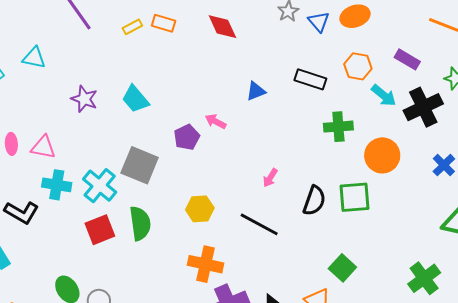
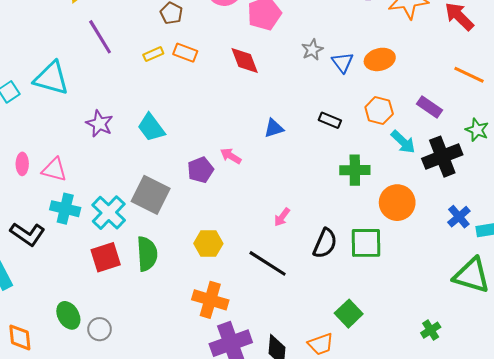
cyan triangle: (34, 58) -> (51, 78), size x1.5
black rectangle: (310, 79) -> (330, 120), size x0.7
green cross: (424, 278) -> (431, 330), size x0.6

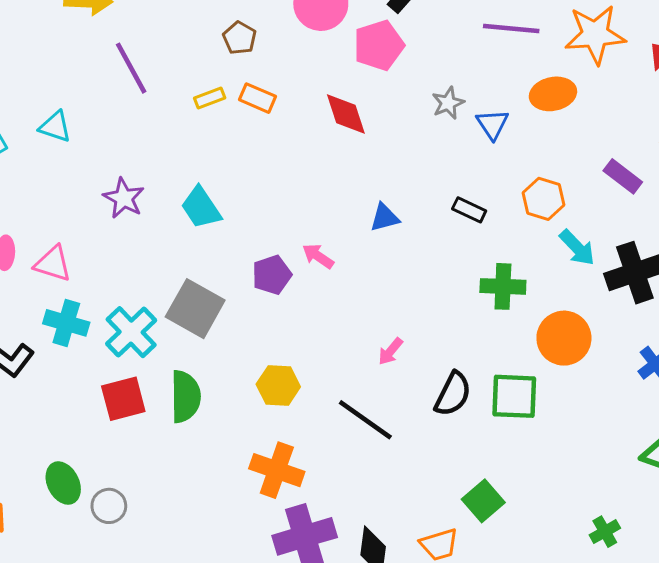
orange ellipse: (380, 59) -> (553, 94), moved
cyan triangle: (51, 78) -> (55, 127), size x0.6
purple rectangle: (430, 107) -> (623, 176), moved

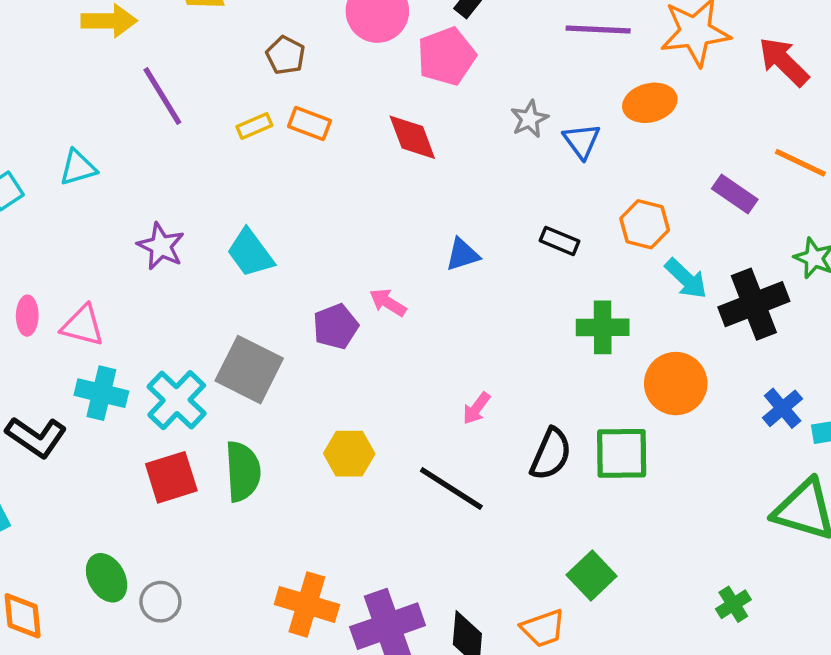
cyan triangle: (55, 127) -> (78, 168), turned -32
orange cross: (277, 470) -> (307, 604), moved

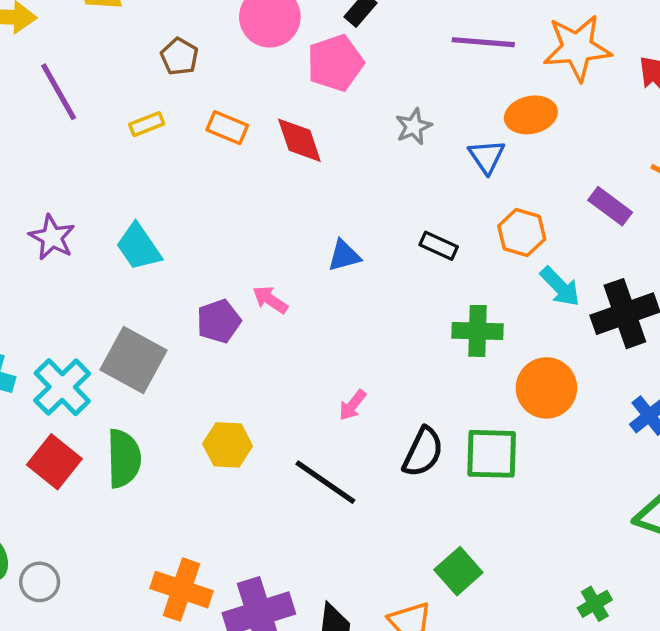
orange rectangle: (310, 124) -> (227, 128), moved
blue triangle: (582, 141) -> (487, 157), moved
red square: (171, 477) -> (54, 462), turned -36

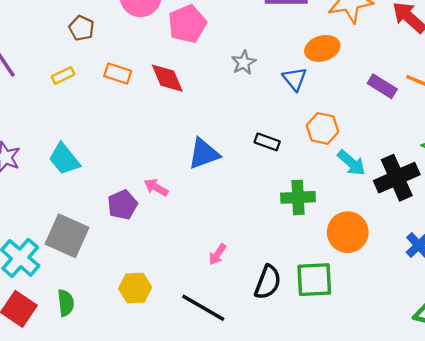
purple rectangle: (610, 206) -> (382, 86), moved
blue triangle: (344, 256) -> (204, 154), size x1.4
green semicircle: (124, 458) -> (66, 303), size x0.7

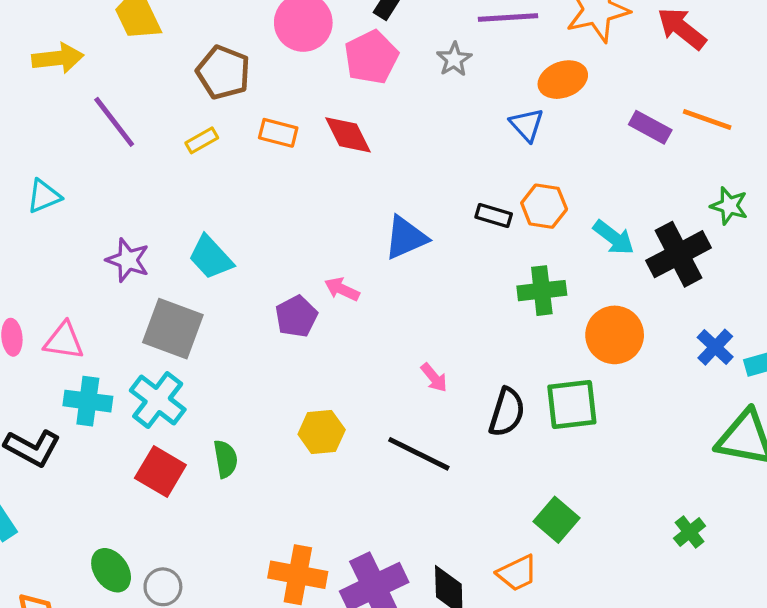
brown pentagon: (81, 28) -> (223, 72), size x1.5
gray star: (244, 63) -> (454, 59), moved
orange hexagon: (323, 128) -> (544, 206), moved
gray square: (67, 236) -> (173, 329), moved
pink arrow: (217, 254) -> (434, 378), turned -70

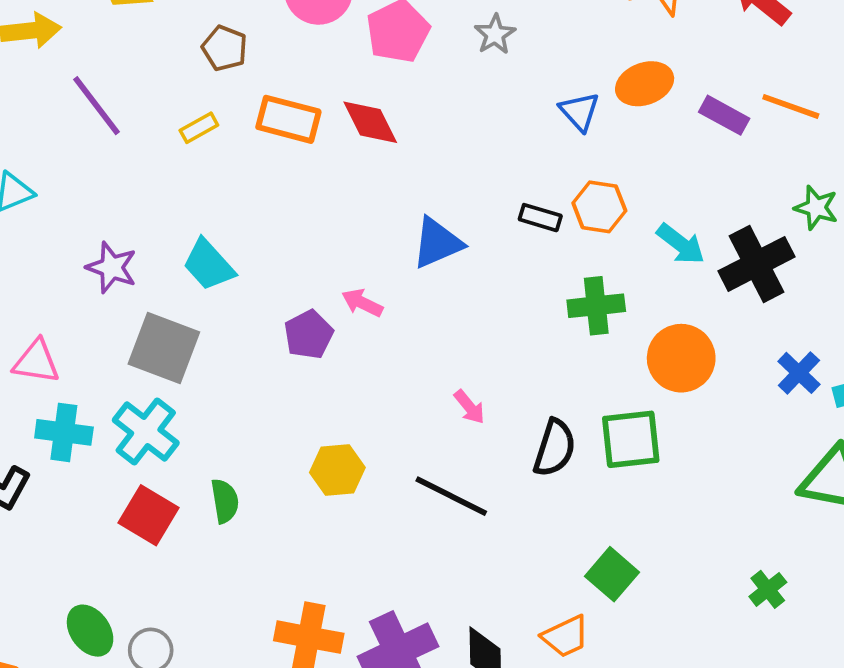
brown pentagon: (223, 72) -> (225, 48), size x0.7
orange ellipse: (563, 80) -> (645, 84), moved
orange rectangle: (278, 133) -> (288, 119), size x1.4

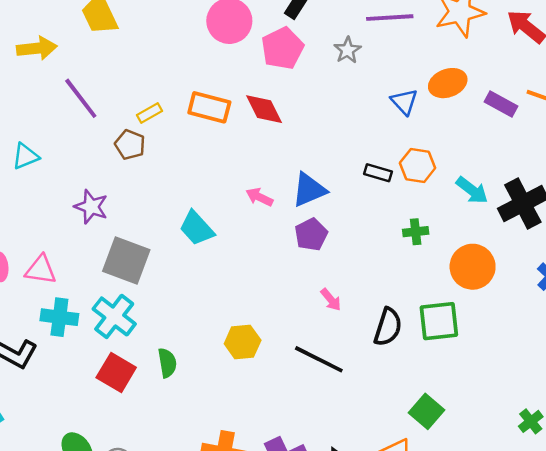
brown pentagon: (225, 48) -> (130, 145), moved
cyan trapezoid: (209, 265) -> (197, 228), moved
pink arrow: (362, 303) -> (259, 197), moved
green cross: (596, 306) -> (416, 232), size x0.7
purple pentagon: (309, 335) -> (311, 234), moved

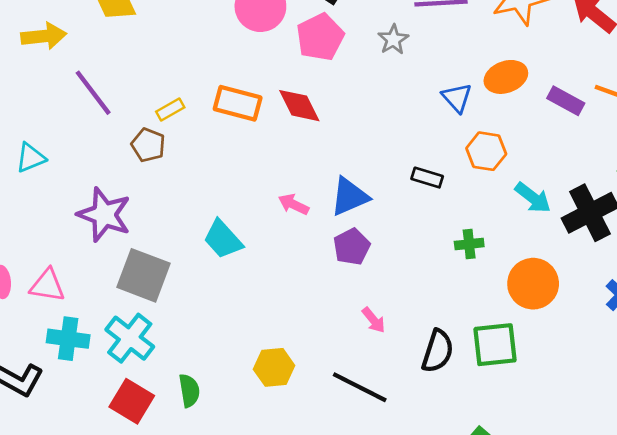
orange hexagon: (418, 166) -> (486, 151), moved
purple star: (91, 207) -> (104, 215), size x1.4

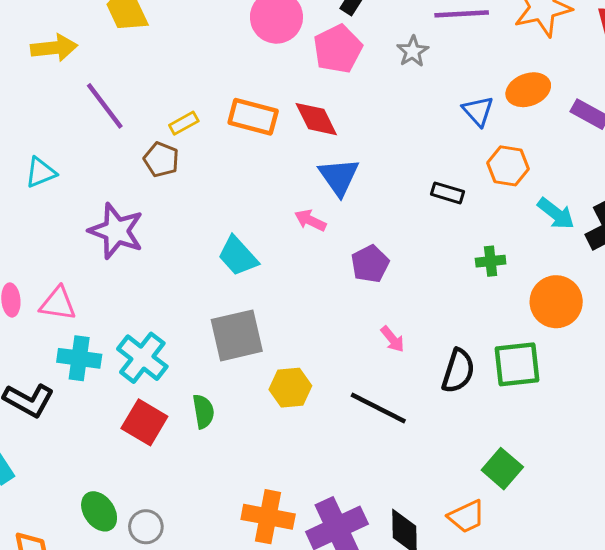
blue triangle: (349, 197) -> (339, 177), moved, turned -42
gray square: (144, 275) -> (237, 335), moved, turned -34

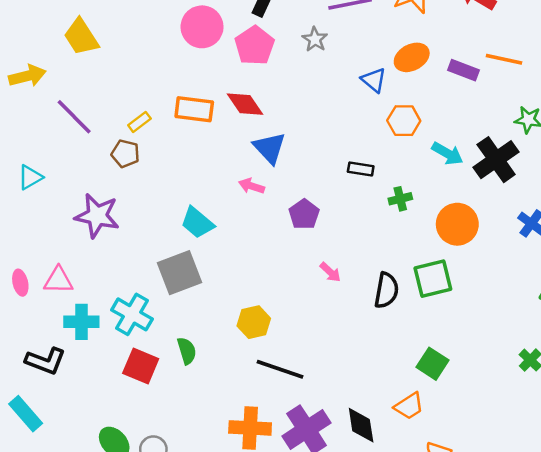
black rectangle: (447, 193) -> (361, 169), moved
gray square: (237, 335) -> (180, 273), moved
black line: (378, 408) -> (280, 369), moved

